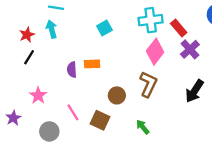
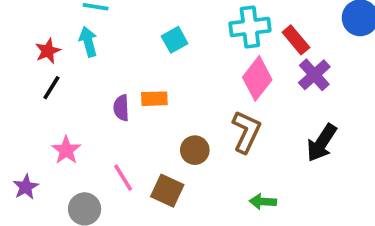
green arrow: (143, 127) -> (263, 202), moved, turned -48

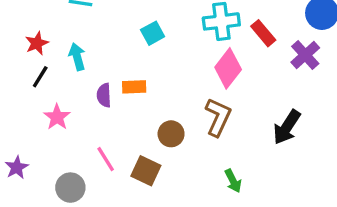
cyan arrow: (88, 42) -> (77, 57), moved
purple cross: (314, 75) -> (305, 55), moved
pink star: (66, 150) -> (57, 117), moved
green arrow: (263, 202) -> (233, 181), turned -120

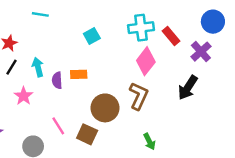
cyan arrow: (77, 57) -> (38, 67), moved
black arrow: (287, 127) -> (188, 88), moved
brown circle: (171, 134) -> (105, 108), size x1.5

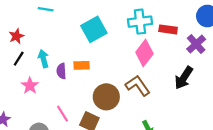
cyan square: (92, 36) -> (94, 29), size x1.6
red rectangle: (171, 36) -> (168, 29), turned -42
brown L-shape: (139, 96) -> (138, 86), turned -60

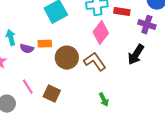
purple cross: (196, 44) -> (147, 25), turned -30
purple semicircle: (61, 71) -> (27, 49), turned -72
brown circle: (106, 97) -> (67, 58), moved

